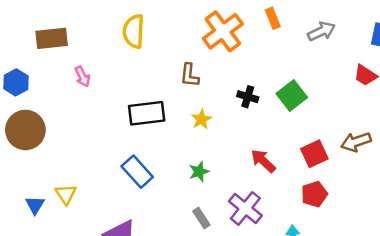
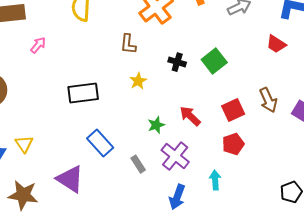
pink arrow: (82, 76) -> (38, 45), turned -114
black rectangle: (147, 113) -> (83, 93), moved
brown arrow: (356, 142) -> (268, 100), turned -95
blue rectangle: (137, 172) -> (100, 143), moved
green star: (199, 172) -> (156, 125), moved

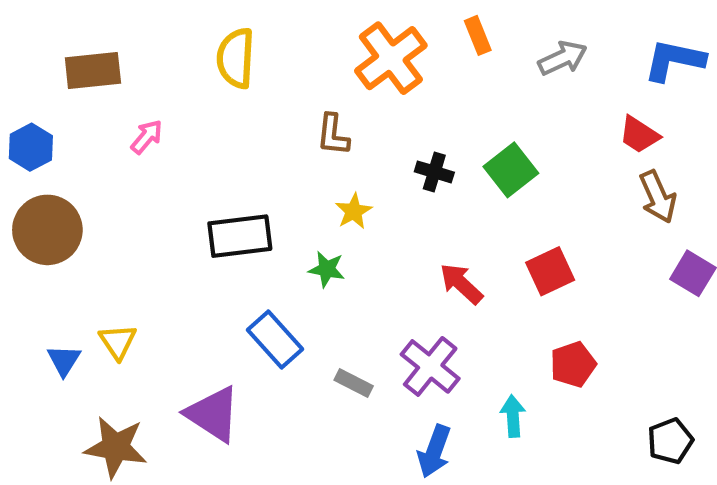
brown arrow: (268, 100) -> (658, 197), moved
green star: (156, 125) -> (327, 269), moved, turned 30
red pentagon: (233, 144) -> (573, 364), moved
gray rectangle: (138, 164) -> (354, 383), turned -30

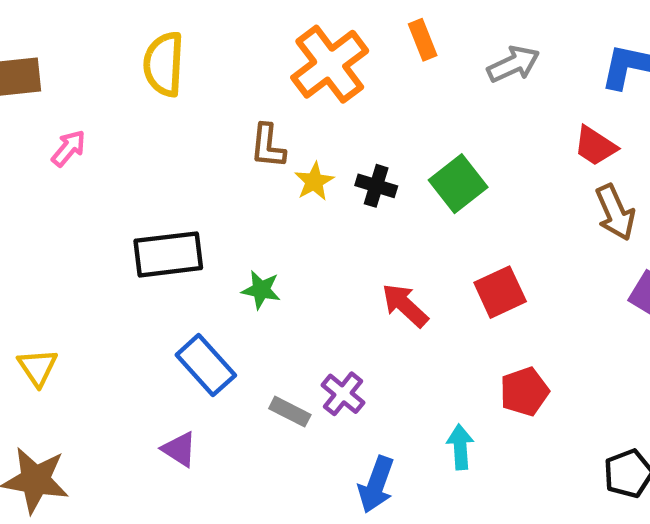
yellow star: (354, 211) -> (314, 181), moved
purple cross: (430, 366) -> (343, 394), moved, size x0.7
purple triangle: (213, 414) -> (179, 449), moved, size x0.6

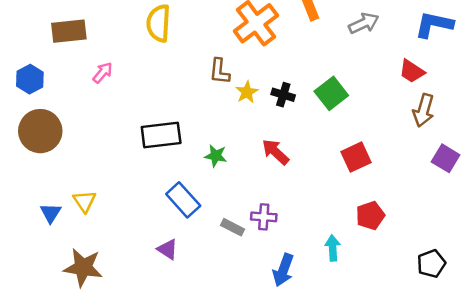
brown arrow: (615, 212) -> (424, 110), turned 40
red arrow: (405, 305) -> (275, 152), moved
purple cross: (343, 394) -> (264, 217), turned -35

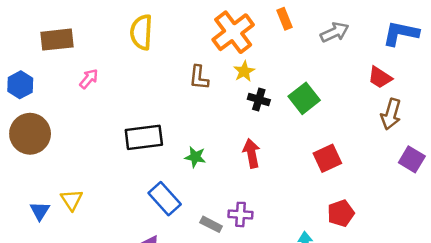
yellow star: (247, 92) -> (244, 71), moved
red arrow: (275, 152) -> (251, 153), turned 36

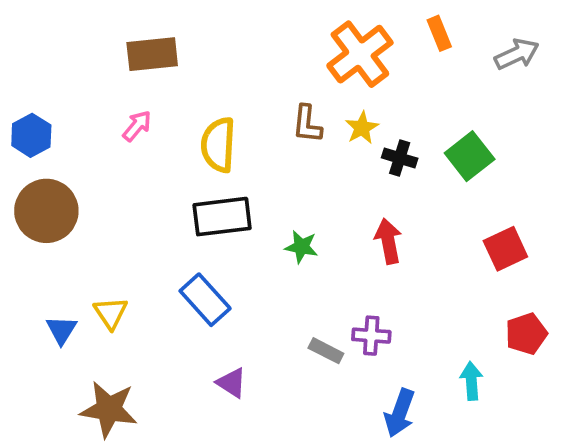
yellow semicircle: (141, 32) -> (218, 145), moved
brown rectangle: (57, 40) -> (152, 54), moved
yellow star: (244, 71) -> (362, 128), moved
blue rectangle: (165, 199) -> (205, 300), moved

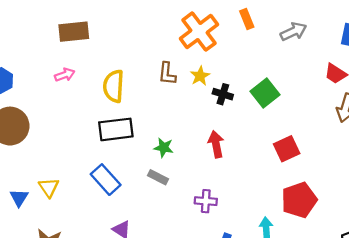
pink arrow: (137, 126) -> (65, 75), turned 30
red pentagon: (526, 334) -> (299, 200), size x1.4
gray rectangle: (326, 351) -> (158, 177), moved

